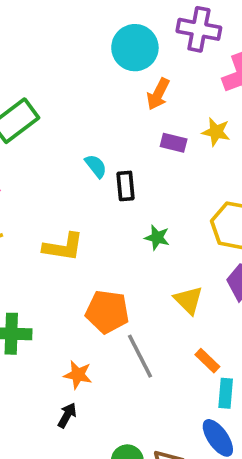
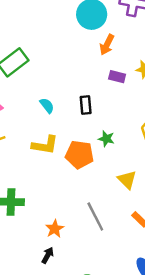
cyan semicircle: (96, 166) -> (47, 106), moved
orange pentagon: (107, 312) -> (79, 155), moved
orange star: (78, 375) -> (55, 229), turned 30

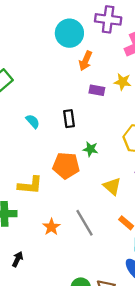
yellow L-shape: (45, 145) -> (30, 185), moved
orange star: (55, 229) -> (51, 227), moved
black arrow: (48, 255) -> (17, 259), moved

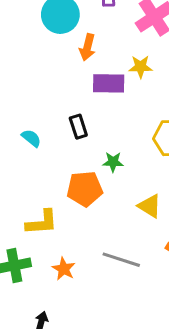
purple rectangle: (97, 90) -> (109, 83), size x1.5
gray line: (85, 223) -> (121, 260), turned -32
orange star: (51, 227) -> (64, 269), moved

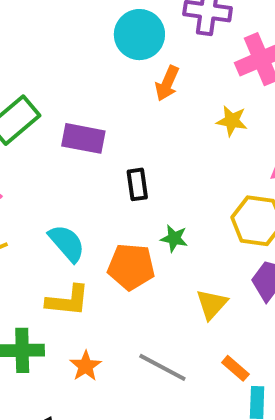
purple rectangle: (109, 83) -> (83, 138), moved
cyan semicircle: (31, 138) -> (67, 243), moved, size x1.5
yellow triangle: (150, 206) -> (212, 304), turned 30

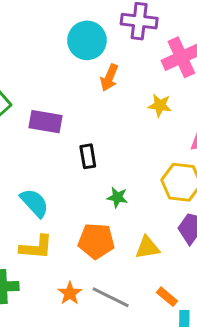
orange pentagon: (131, 267) -> (96, 241), moved
yellow triangle: (212, 304) -> (147, 247), turned 40
orange star: (86, 366) -> (70, 293), moved

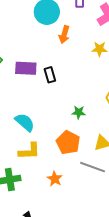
black rectangle: (88, 156) -> (50, 75), moved
orange pentagon: (96, 241) -> (68, 143), turned 30
gray line: (111, 297) -> (93, 167), moved

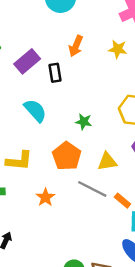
orange arrow: (64, 35) -> (76, 46), moved
purple rectangle: (26, 68) -> (27, 61), turned -50
cyan semicircle: (25, 122) -> (35, 111), moved

